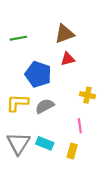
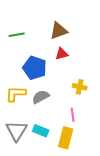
yellow rectangle: (72, 151) -> (66, 138), size x1.5

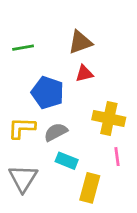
yellow cross: (80, 87) -> (109, 118), size x1.6
pink line: (73, 115) -> (117, 157), moved
cyan rectangle: (41, 131) -> (67, 161), moved

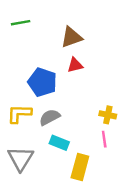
green line: (23, 48) -> (21, 23), moved
yellow cross: (109, 118) -> (108, 115), moved, size x0.6

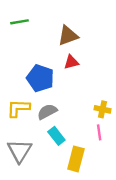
cyan rectangle: (59, 143) -> (56, 136), turned 30

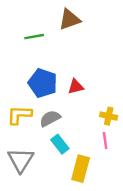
green line: (20, 22) -> (34, 37), moved
brown triangle: (68, 36) -> (70, 19), moved
red triangle: (71, 62) -> (76, 87), moved

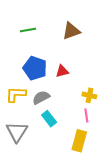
brown triangle: (70, 19) -> (71, 31), moved
yellow rectangle: (81, 169) -> (79, 141), moved

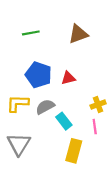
yellow cross: (89, 95) -> (98, 104), turned -32
cyan rectangle: (49, 119) -> (64, 121), moved
yellow rectangle: (79, 141) -> (74, 151), moved

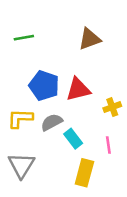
green line: (31, 33) -> (24, 38), moved
red triangle: (68, 78) -> (78, 89), size x1.5
yellow cross: (98, 104) -> (112, 107), moved

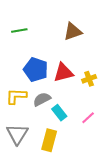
yellow cross: (112, 107) -> (89, 79), moved
pink line: (108, 145) -> (88, 118), turned 56
yellow rectangle: (84, 173) -> (49, 140), moved

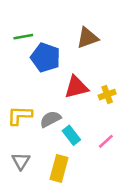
blue pentagon: (36, 70) -> (45, 58), moved
gray triangle: (17, 134) -> (21, 161), size x0.7

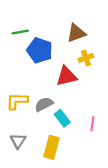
yellow cross: (107, 95) -> (86, 58), moved
pink line: (106, 141) -> (92, 124), turned -40

